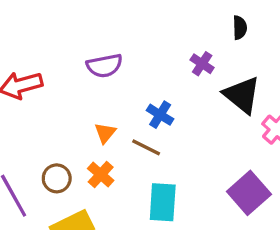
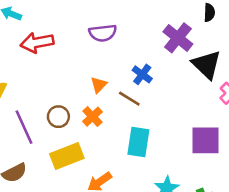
purple cross: (202, 64) -> (178, 38), size x1.6
purple square: (249, 193) -> (205, 140), turned 36

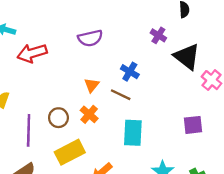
purple cross: (178, 38) -> (158, 35), size x0.6
purple line: (24, 127) -> (29, 130), turned 32
purple square: (205, 140) -> (193, 125), size x0.7

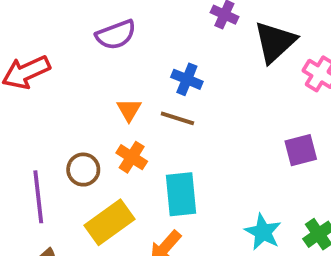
black triangle: (187, 57) -> (275, 42), turned 48
cyan rectangle: (133, 133) -> (181, 194), moved

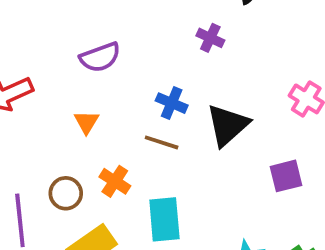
black triangle: (275, 42) -> (228, 125), moved
orange triangle: (129, 110) -> (87, 122), moved

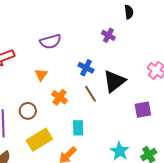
brown line: (162, 142) -> (90, 94), moved, turned 36
orange cross: (115, 181) -> (60, 97), moved
cyan rectangle: (164, 219) -> (78, 128), size x0.7

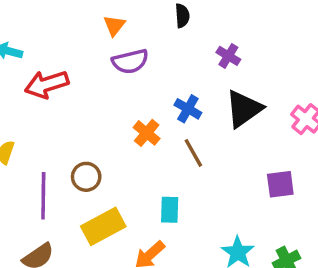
black semicircle: (129, 12) -> (182, 16), moved
orange triangle: (41, 75) -> (114, 25), moved
black triangle: (114, 81) -> (244, 109), moved
orange cross: (60, 97) -> (147, 133), moved

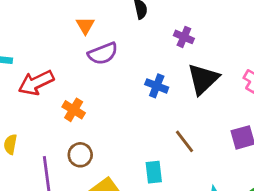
orange cross: (147, 133) -> (74, 110), moved
brown line: (193, 153) -> (185, 141), moved

